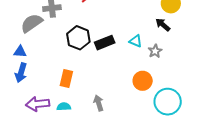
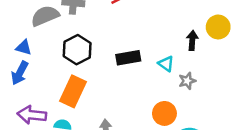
black arrow: (163, 25) -> (192, 40), moved, turned 42
black hexagon: (78, 38) -> (77, 50), moved
orange rectangle: (66, 78) -> (73, 91), size x1.4

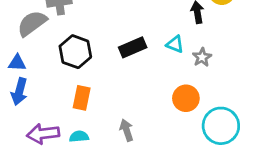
orange rectangle: (73, 91) -> (82, 98), size x0.7

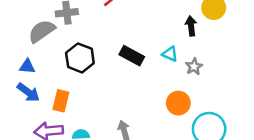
black rectangle: (133, 47) -> (132, 56), turned 50
blue arrow: (19, 92) -> (28, 92), turned -70
orange rectangle: (82, 98) -> (61, 101), moved

